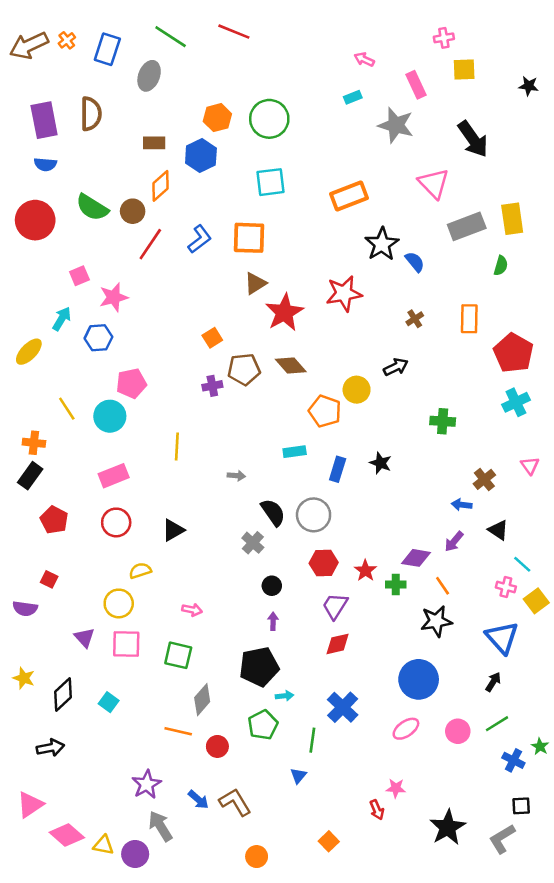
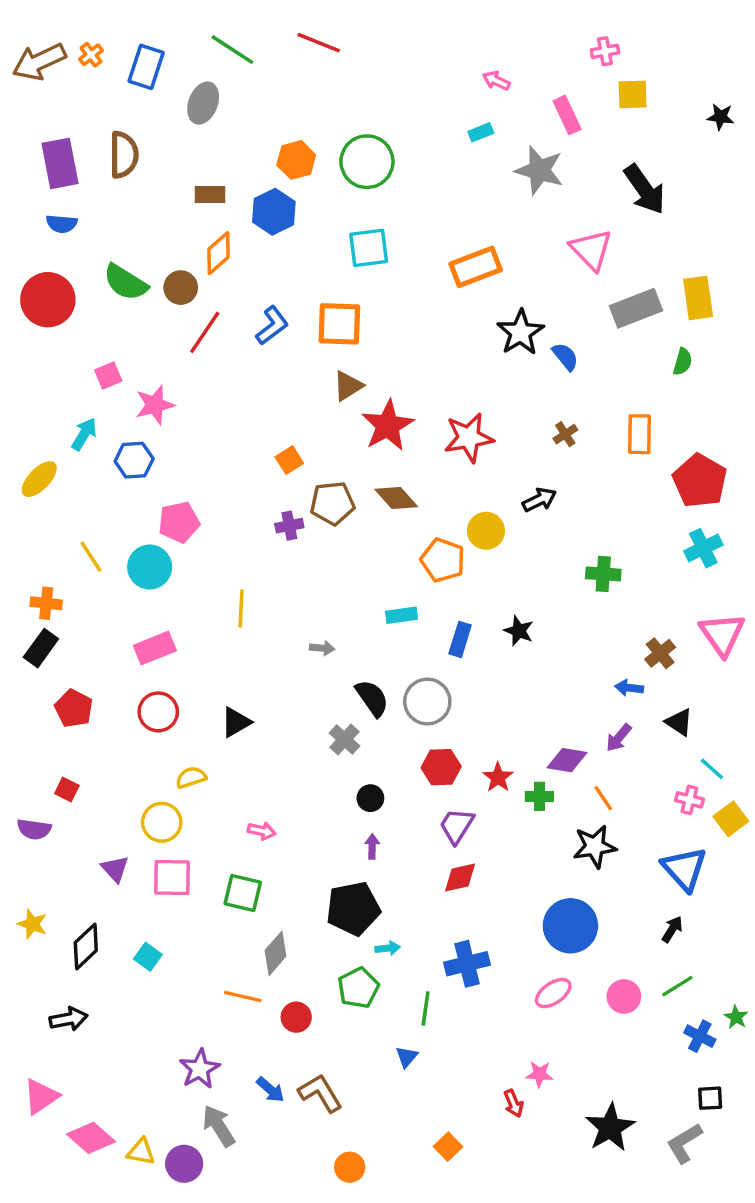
red star: (344, 293) -> (469, 438), moved
pink triangle: (530, 466) -> (722, 634), size x1.8
blue cross: (343, 707) -> (467, 964), turned 32

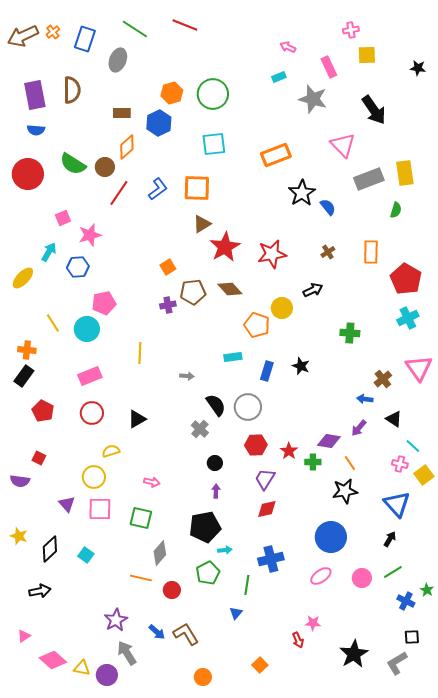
pink triangle: (41, 1097) -> (24, 636), size x0.6

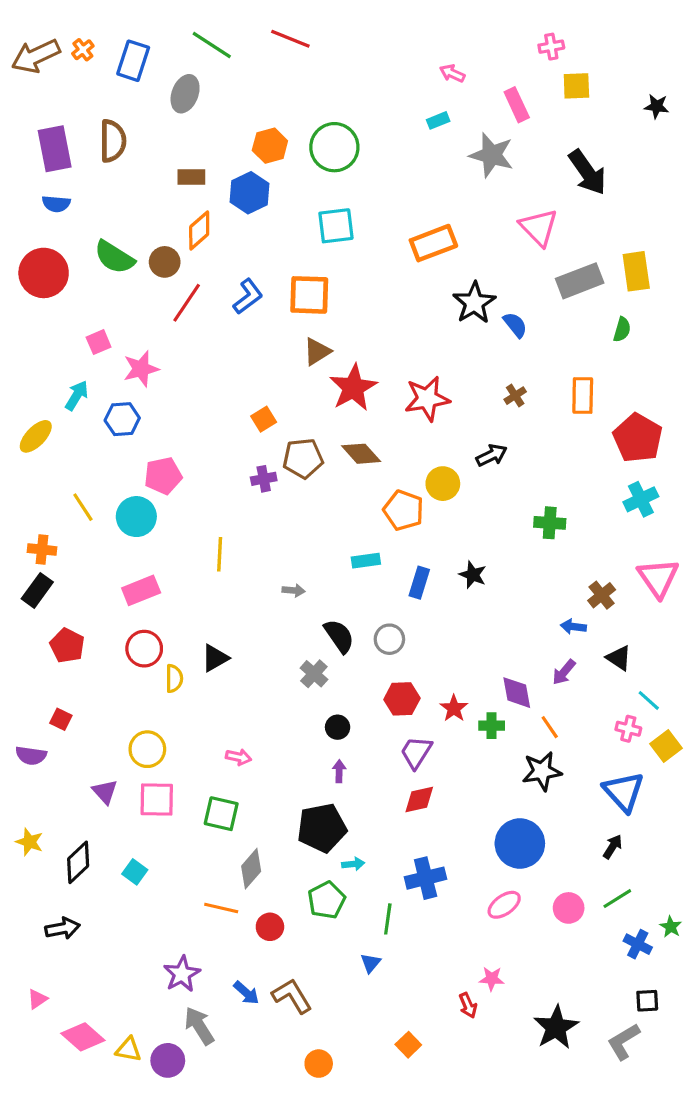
gray circle: (248, 407) -> (389, 639), size x0.7
purple diamond: (329, 441) -> (517, 693), turned 70
yellow semicircle: (111, 451) -> (174, 678), moved, turned 108

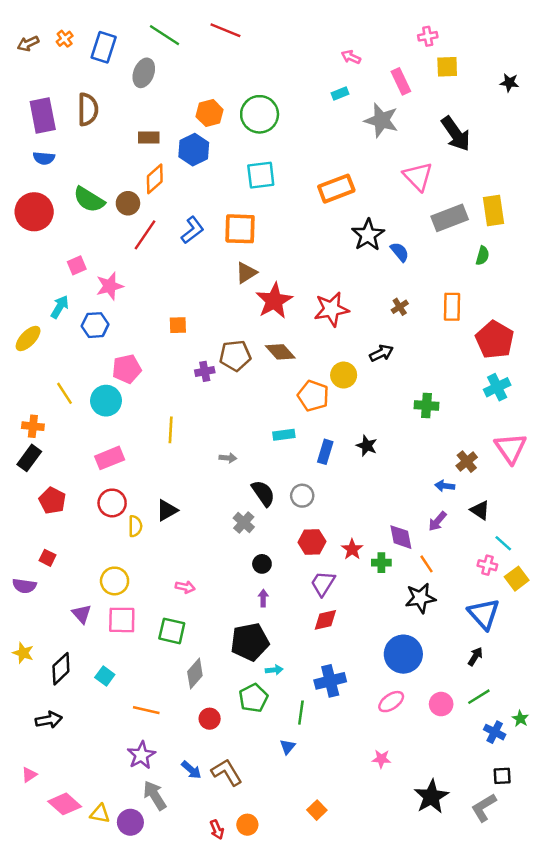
brown arrow: (36, 56) -> (28, 44), size x0.6
orange square: (264, 419) -> (178, 325), moved, turned 30
orange line: (221, 908) -> (146, 710), moved
red arrow: (468, 1005) -> (217, 830), moved

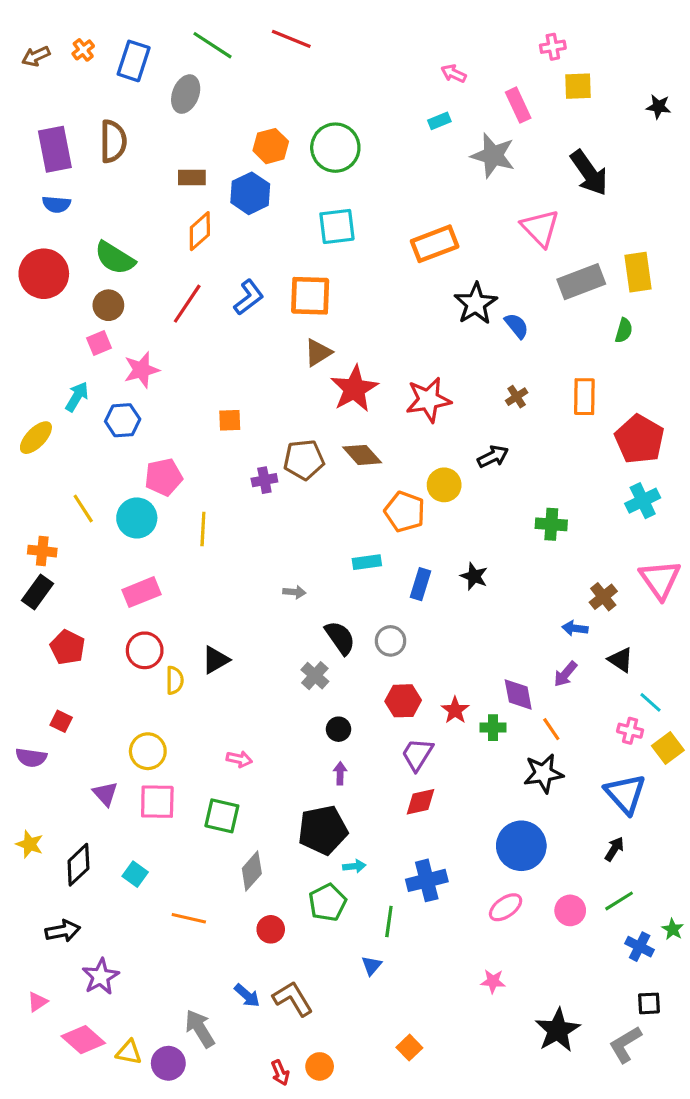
brown circle: (128, 203) -> (108, 305), moved
yellow line: (171, 430) -> (203, 529), moved
purple star: (141, 755) -> (101, 977), moved

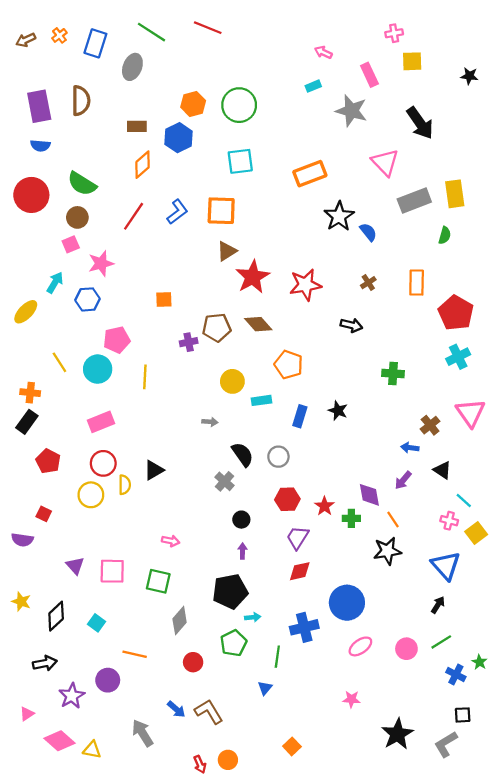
black arrow: (493, 457) -> (351, 325), turned 40
yellow circle: (444, 485) -> (232, 381), moved
yellow circle: (148, 751) -> (91, 495), moved
blue circle: (521, 846) -> (347, 603), moved
purple circle: (168, 1063) -> (108, 680), moved

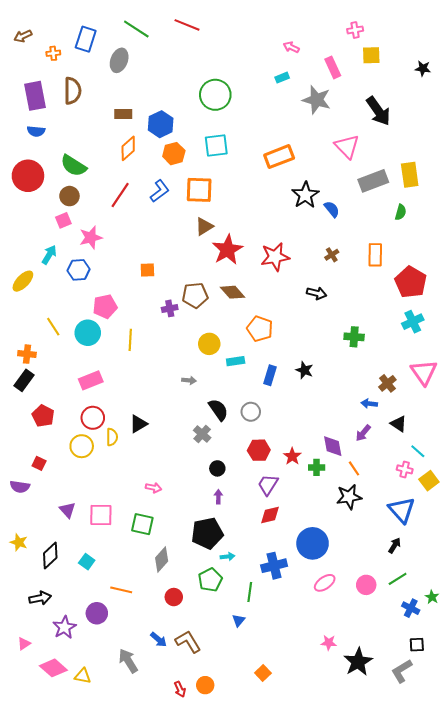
orange cross: (59, 35) -> (53, 53), moved, turned 32
orange hexagon: (193, 104) -> (174, 154), moved
pink star: (351, 699) -> (329, 643), moved

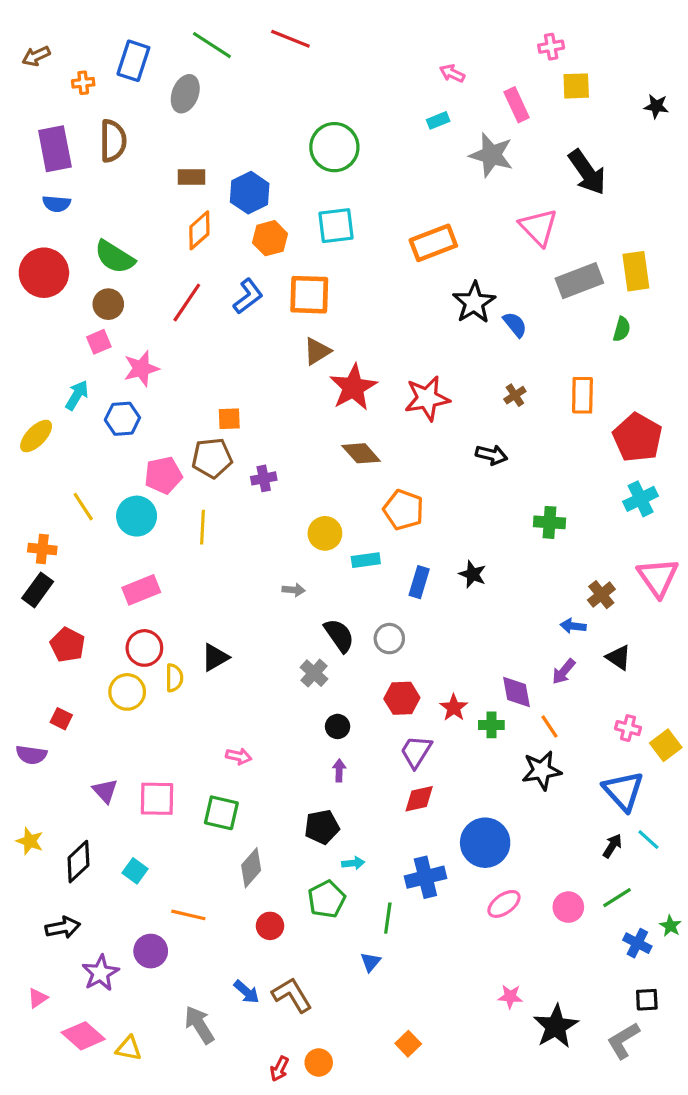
brown pentagon: (195, 295) -> (212, 458), moved
cyan line: (418, 451) -> (648, 840), moved
black pentagon: (207, 533) -> (322, 827), size x0.7
red arrow: (180, 689) -> (279, 1069), turned 49

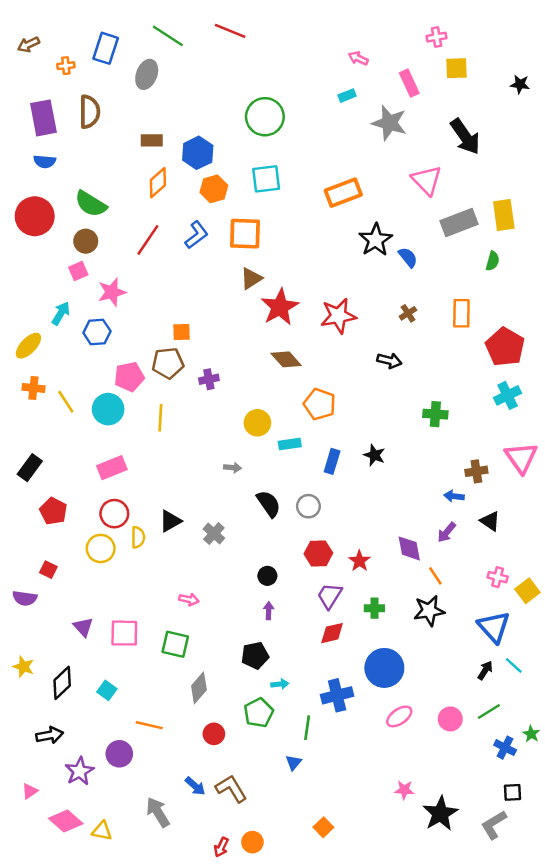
orange cross: (42, 549) -> (33, 388), moved
brown cross: (601, 595) -> (476, 471), turned 30
gray cross: (314, 673) -> (214, 534), moved
green cross: (491, 725) -> (374, 608), moved

